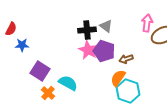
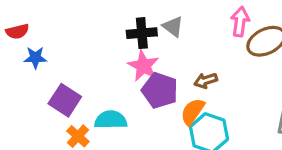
red semicircle: (11, 29) -> (17, 31), turned 48
purple pentagon: (104, 51) -> (160, 90), moved
cyan semicircle: (68, 83) -> (111, 120), turned -30

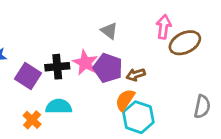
black cross: (142, 33) -> (57, 67), moved
purple pentagon: (160, 90) -> (108, 68), moved
purple square: (65, 100) -> (28, 76), moved

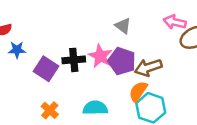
pink arrow: (164, 27) -> (175, 22), turned -85
brown arrow: (136, 75) -> (148, 67), size x1.5
cyan semicircle: (59, 107) -> (95, 108), moved

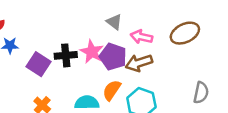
pink arrow: (175, 22) -> (141, 37), moved
orange semicircle: (138, 91) -> (112, 90), moved

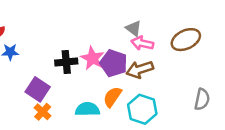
gray triangle: (114, 22) -> (134, 28), moved
purple square: (38, 64) -> (38, 89), moved

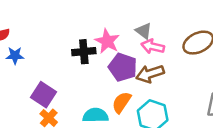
pink star: (92, 58) -> (107, 41), moved
black cross: (66, 62) -> (84, 52), moved

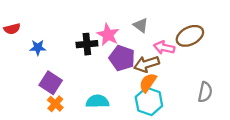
pink arrow: (153, 46) -> (164, 48), moved
blue star: (15, 56) -> (38, 48), moved
orange semicircle: (121, 102) -> (148, 83), moved

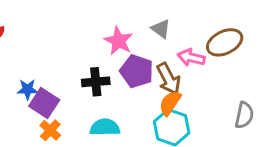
black cross: (87, 44) -> (96, 82), moved
blue star: (38, 48) -> (28, 89), moved
brown arrow: (147, 64) -> (169, 79), turned -100

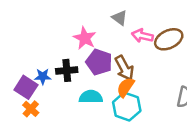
gray triangle: (161, 29) -> (120, 18), moved
pink arrow: (191, 58) -> (142, 36), moved
blue star: (28, 89) -> (43, 76), moved
cyan semicircle: (105, 127) -> (91, 97), moved

